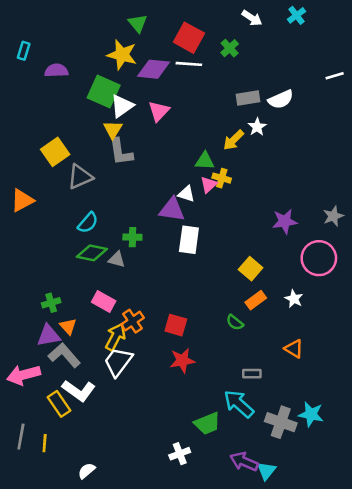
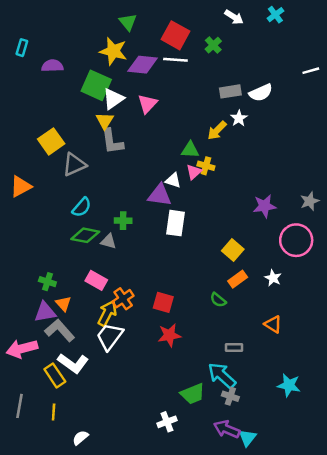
green cross: (51, 303) -> (47, 282), turned 35
gray cross: (281, 422) -> (230, 396), moved, size x0.6
yellow line: (45, 443) -> (54, 412), moved

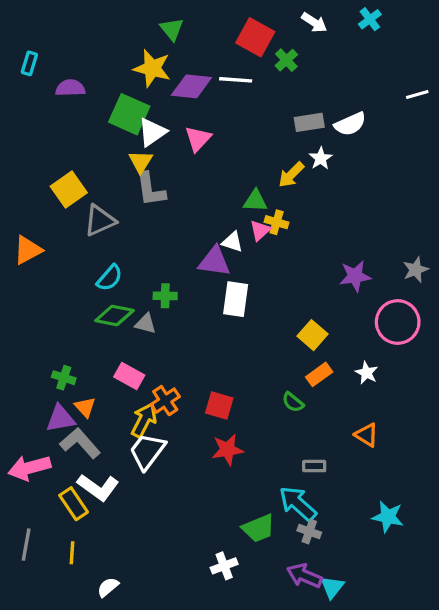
red square: (175, 35) -> (255, 37), moved

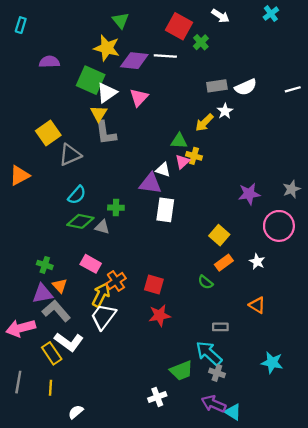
cyan cross: (370, 19) -> (271, 14), moved
cyan rectangle: (29, 63) -> (21, 25), moved
white line: (417, 95) -> (293, 89), moved
cyan triangle: (332, 587) -> (233, 412), turned -36

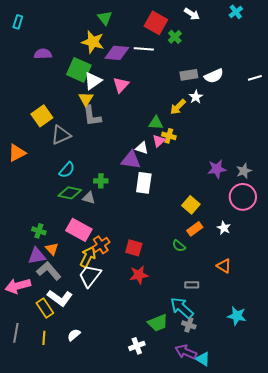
gray star: (292, 189) -> (244, 171), moved
pink rectangle: (91, 264) -> (79, 230), size x1.4
white semicircle: (76, 412) -> (74, 335), moved

